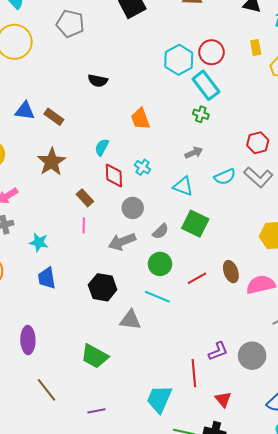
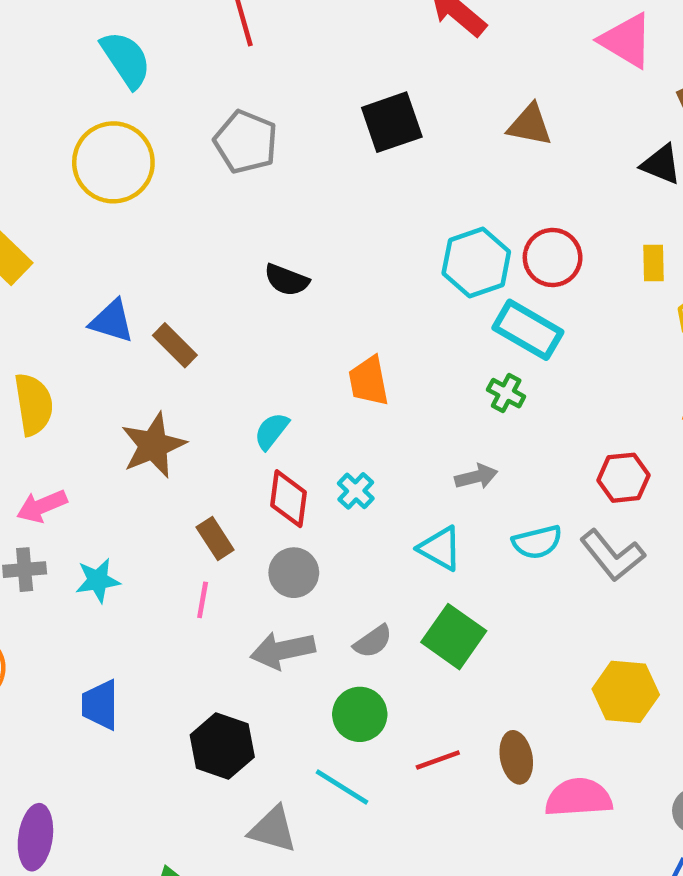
cyan rectangle: (206, 85) -> (528, 330), turned -32
gray circle: (133, 208) -> (294, 573), moved
cyan star: (39, 242) -> (98, 580), moved, turned -30

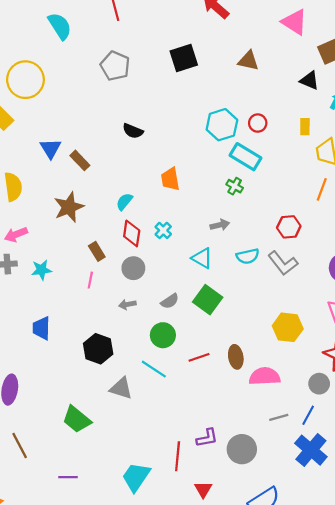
yellow circle: (113, 162) -> (25, 80), moved
red circle: (553, 257) -> (258, 123), size x0.7
blue triangle: (112, 321) -> (51, 149), turned 40
gray arrow: (283, 650) -> (127, 304), size x0.6

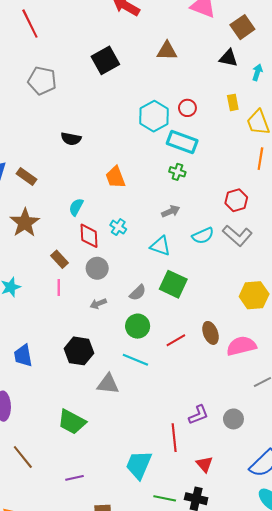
blue trapezoid: (41, 328) -> (23, 356), moved
gray circle: (242, 449) -> (233, 419), size x0.7

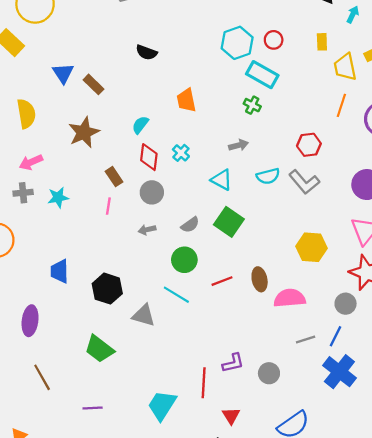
black hexagon: (79, 351) -> (107, 289), moved

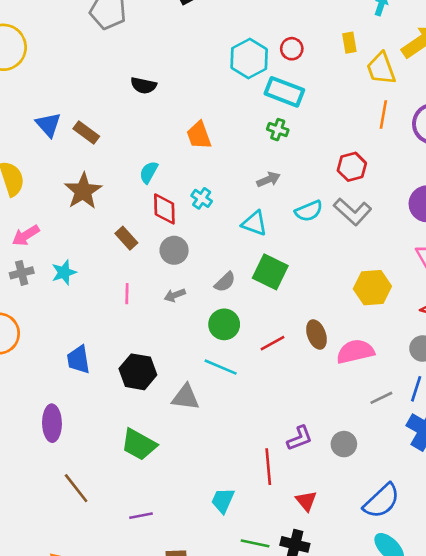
pink line: (108, 206) -> (127, 294), moved
cyan trapezoid: (162, 405) -> (223, 500), size x0.7

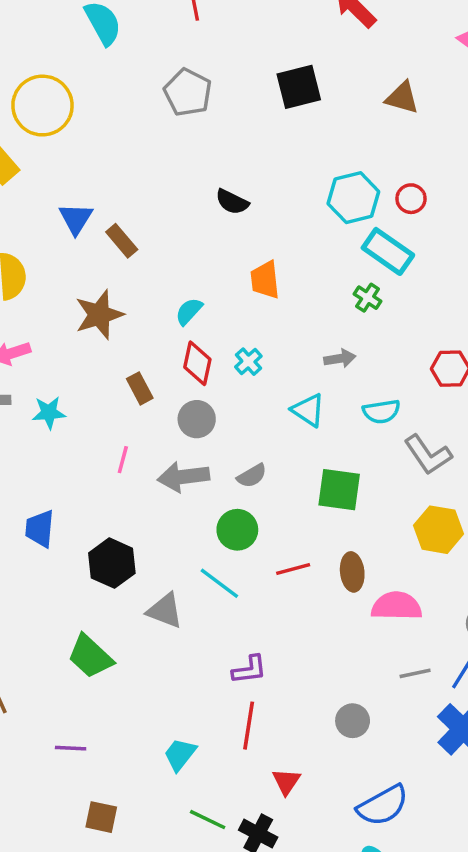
black semicircle: (143, 85) -> (232, 202), moved
gray L-shape: (353, 212) -> (428, 455), moved
green square: (270, 272) -> (339, 490), moved, turned -32
gray arrow: (175, 295) -> (183, 477), size x1.8
purple L-shape: (300, 438) -> (249, 670), moved

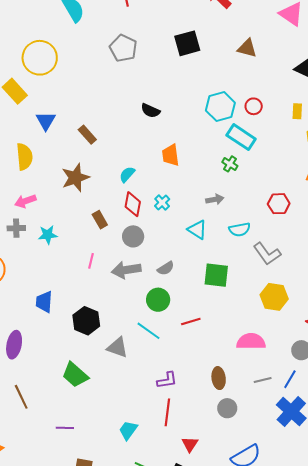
blue triangle: (76, 219) -> (46, 121), moved
brown ellipse: (352, 572) -> (219, 378), moved

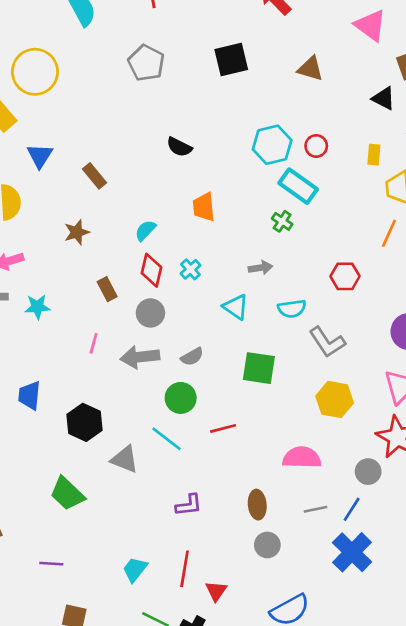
brown star: (75, 178) -> (77, 232), size x0.7
red line: (167, 412) -> (185, 569), moved

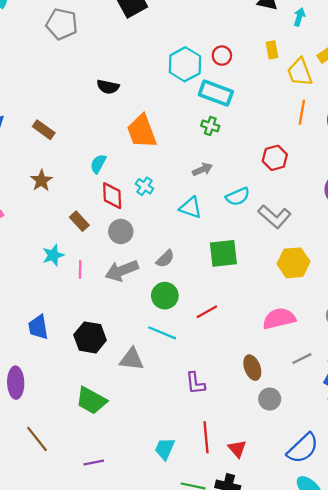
orange trapezoid: (204, 207) -> (142, 131), size x1.4
cyan star: (37, 307) -> (53, 255), moved
purple L-shape: (189, 505) -> (195, 383), turned 105

